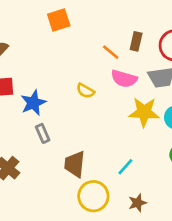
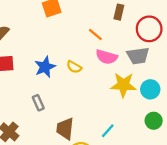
brown rectangle: (136, 41) -> (119, 12), moved
blue star: (33, 103) -> (45, 67), moved

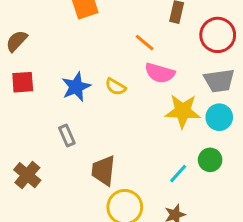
gray trapezoid: (138, 56) -> (219, 81), moved
green circle: (154, 121) -> (210, 160), moved
cyan line: (108, 131) -> (178, 174), moved

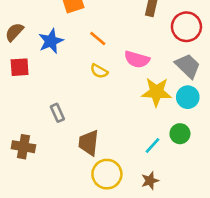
orange line: (145, 43) -> (98, 38), moved
gray trapezoid: (219, 81) -> (188, 66), turned -128
blue star: (76, 87) -> (51, 41), moved
brown cross: (27, 175) -> (23, 147), turned -30

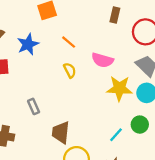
yellow semicircle: (99, 71) -> (70, 70), turned -147

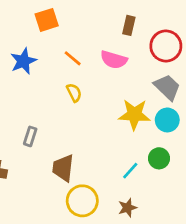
pink semicircle: (102, 60) -> (114, 60), moved
gray rectangle: (34, 106) -> (30, 136), turned 42

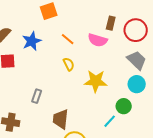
brown rectangle: (129, 25) -> (111, 23), moved
yellow star: (134, 115) -> (96, 81), moved
green circle: (159, 158) -> (124, 106), moved

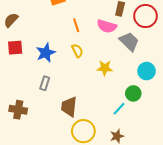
orange line: (68, 39) -> (76, 25), turned 32
blue star: (32, 41) -> (46, 53), moved
gray trapezoid: (137, 60) -> (129, 41), moved
yellow star: (96, 81) -> (105, 68), size x0.7

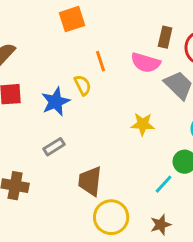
yellow semicircle: (77, 51) -> (83, 85), moved
gray rectangle: (45, 83) -> (54, 147), turned 40

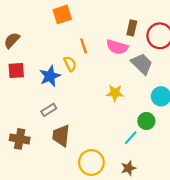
brown trapezoid: (90, 181) -> (61, 136), moved

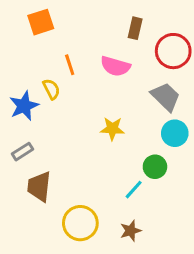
brown rectangle: (132, 28) -> (135, 28), moved
gray trapezoid: (142, 64) -> (166, 97), moved

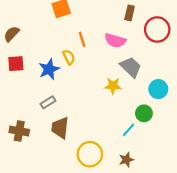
gray trapezoid: (166, 97) -> (131, 67), moved

